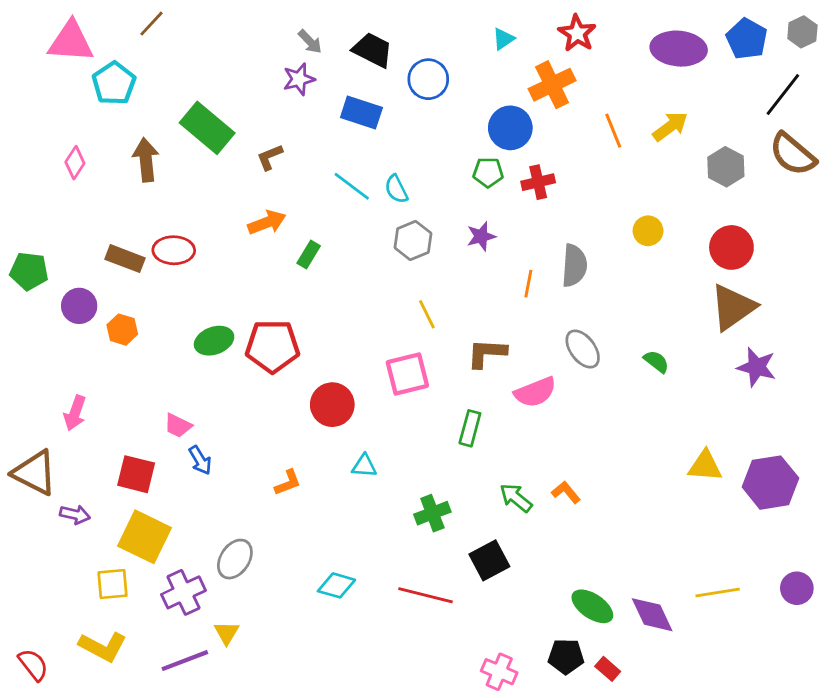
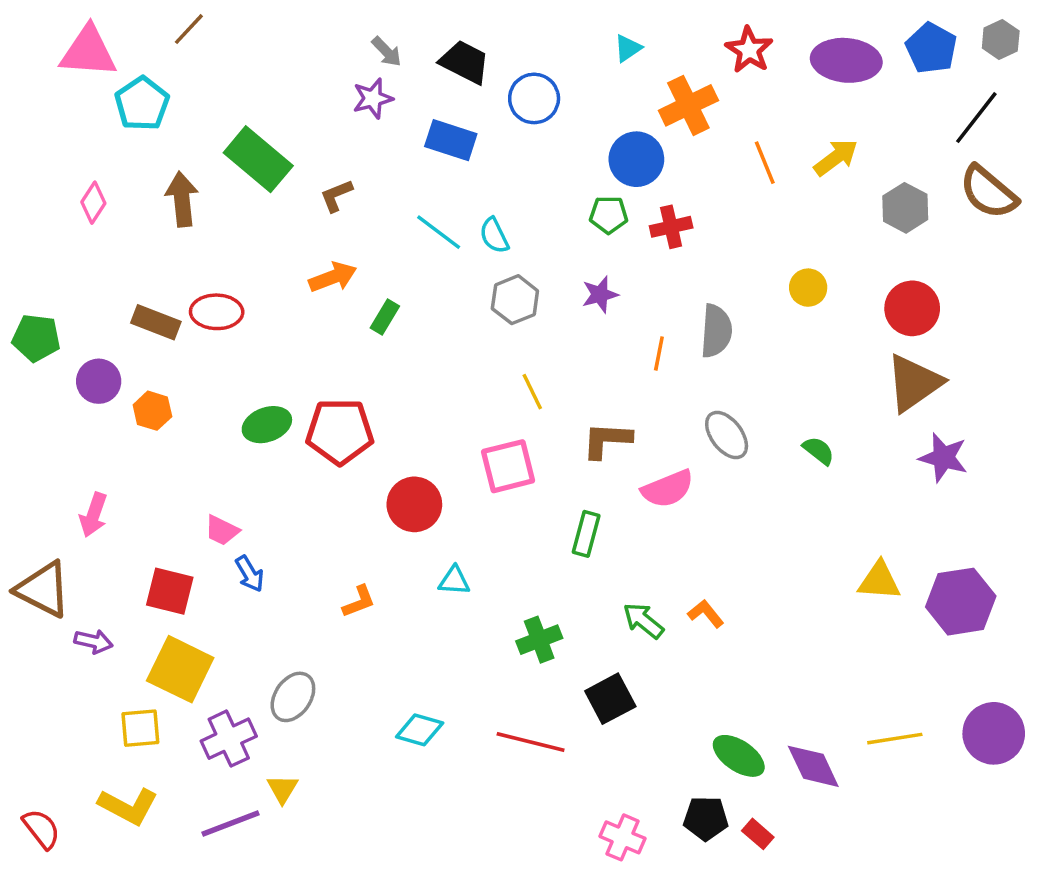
red star: (577, 33) -> (749, 50), moved
purple circle: (797, 588) -> (994, 733), size x1.5

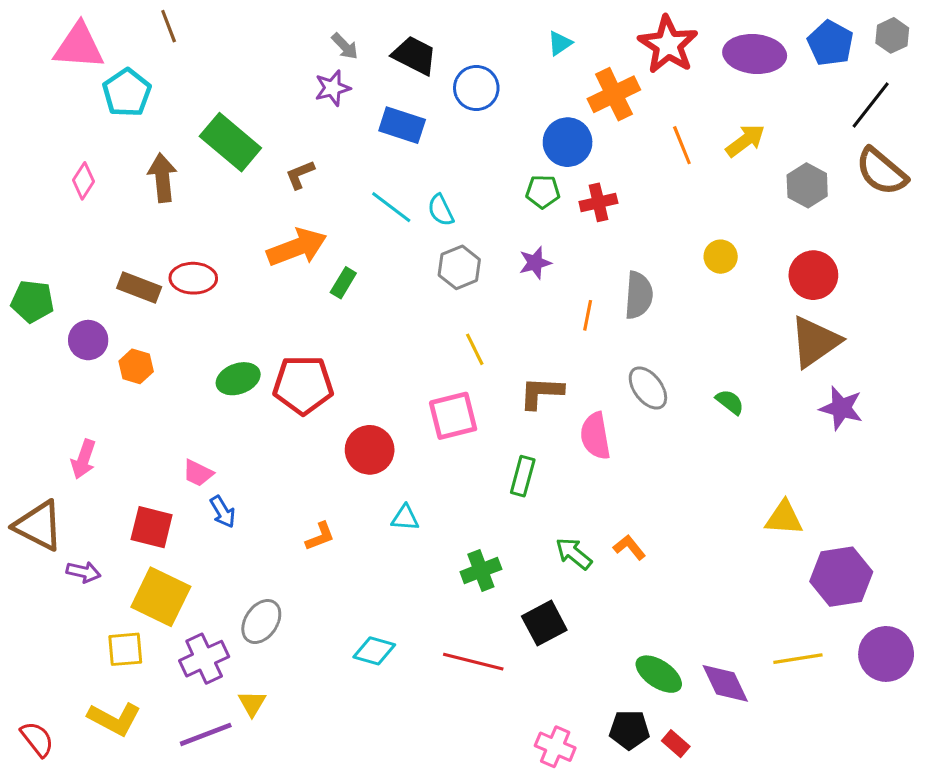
brown line: (189, 29) -> (169, 26), turned -64
red star: (749, 50) -> (668, 45), size x1.4
orange arrow: (333, 277) -> (297, 247), size x1.4
pink semicircle: (668, 489) -> (595, 436), turned 102
purple hexagon: (961, 602) -> (841, 577), moved

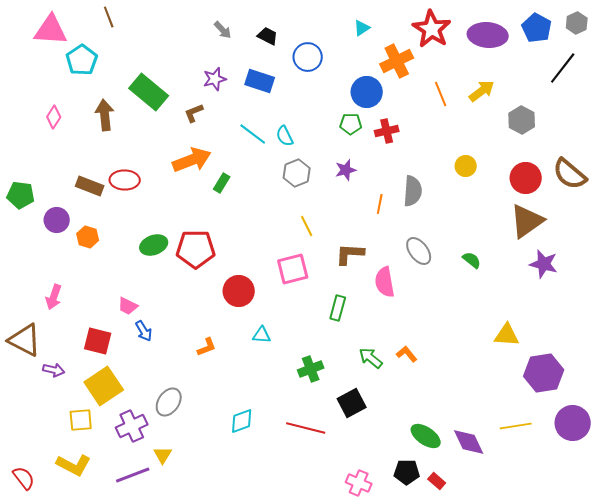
black trapezoid: (414, 56) -> (268, 36), size x0.7
purple star: (332, 88) -> (215, 79), moved
brown semicircle: (881, 172) -> (570, 174), moved
yellow square: (161, 597) -> (104, 386), turned 30
cyan diamond: (374, 651) -> (242, 421), turned -36

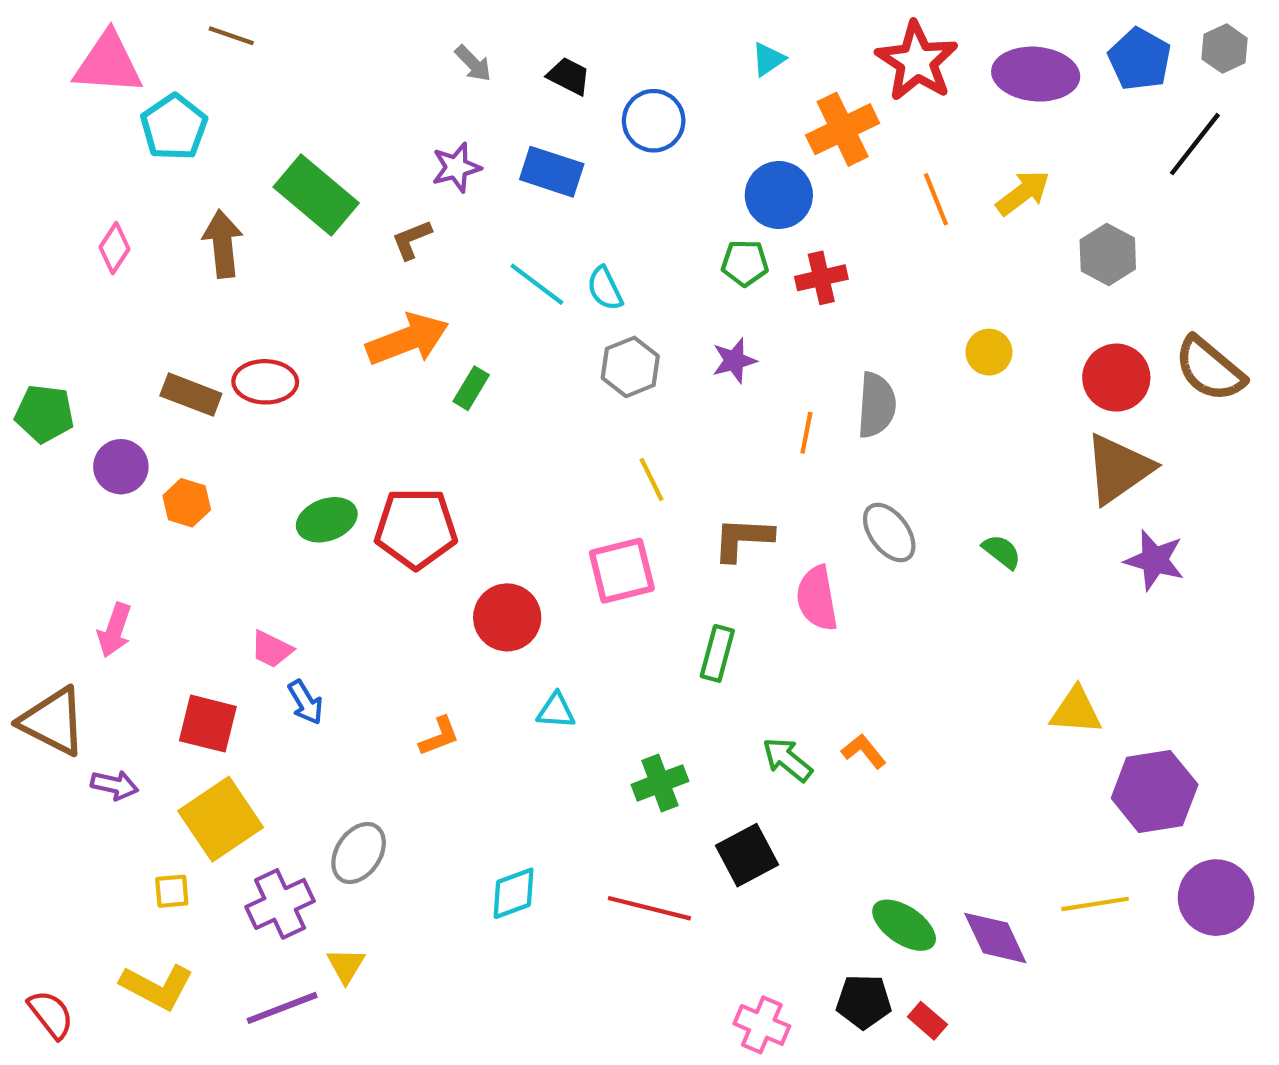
brown line: (109, 17) -> (231, 36), turned -50
yellow square: (81, 420) -> (172, 891), size x0.7

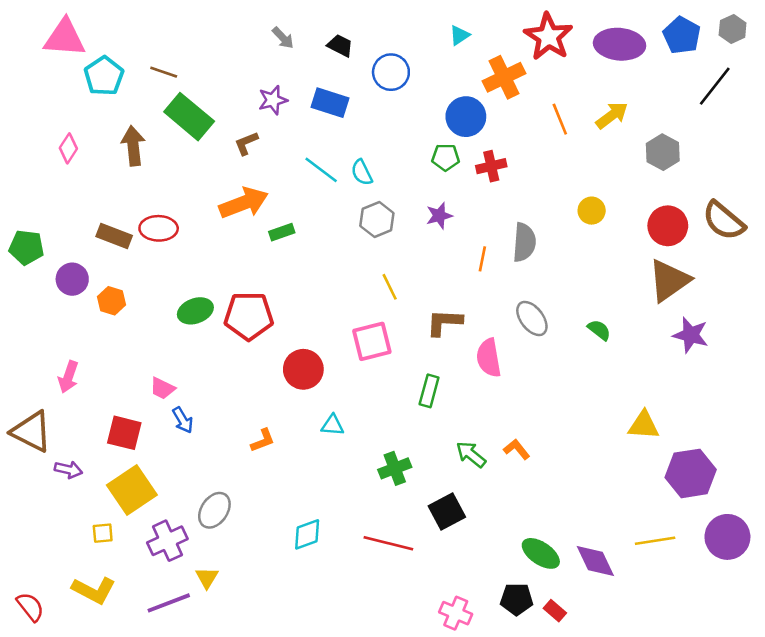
brown line: (231, 36) -> (164, 72), moved
green rectangle: (471, 388) -> (282, 232), turned 40

